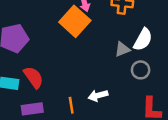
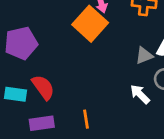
white arrow: (98, 96) -> (140, 94), moved, turned 60

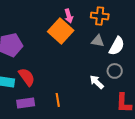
gray triangle: (144, 56) -> (98, 41), moved, turned 32

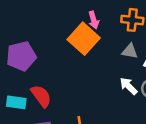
white arrow: (97, 82) -> (129, 86), moved

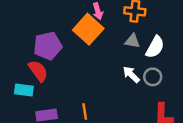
purple pentagon: (21, 56) -> (48, 46), moved
red semicircle: (41, 96) -> (38, 71), moved

